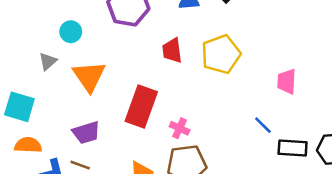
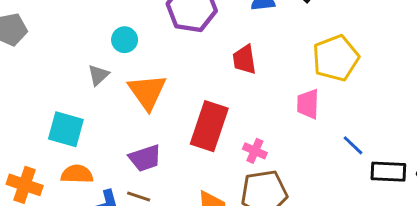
yellow pentagon: (221, 54) -> (336, 58), moved
pink trapezoid: (287, 81) -> (308, 104), moved

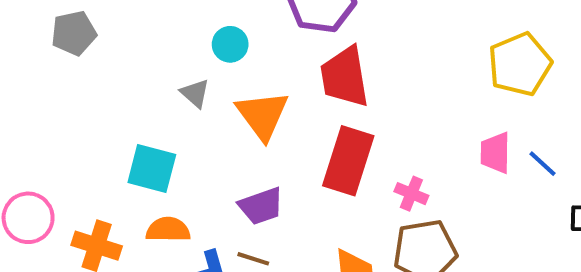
red trapezoid: (244, 59) -> (345, 77), moved, size x1.5
gray triangle: (98, 75) -> (195, 93), turned -35
pink trapezoid: (308, 104) -> (495, 153), moved
blue line: (353, 145) -> (542, 164), moved

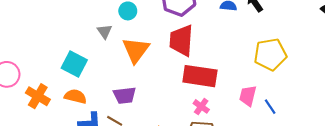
red rectangle: (348, 161) -> (200, 76), moved, turned 68

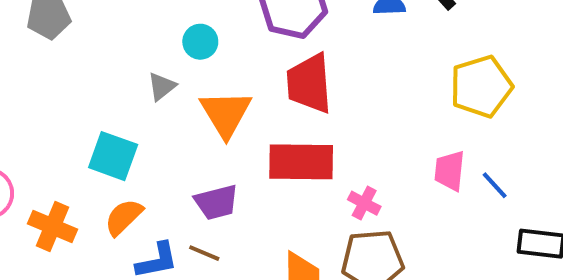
gray triangle: (105, 31) -> (162, 87), turned 35
red rectangle: (200, 76) -> (301, 162), moved
orange semicircle: (75, 96) -> (124, 217), turned -50

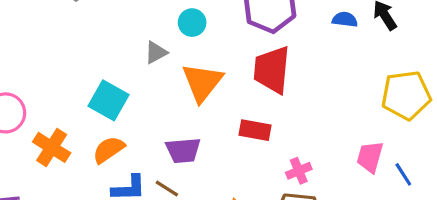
red rectangle: (301, 162) -> (255, 130), size x0.6
pink cross: (364, 203) -> (299, 171), turned 30

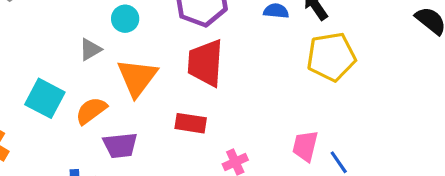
yellow pentagon: (406, 95) -> (331, 57), moved
orange semicircle: (109, 150) -> (91, 111), moved

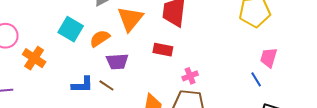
pink trapezoid: (305, 146) -> (269, 58), moved

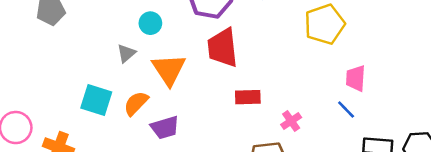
red rectangle: (163, 50) -> (248, 97), moved
pink cross: (190, 76) -> (291, 121), moved

